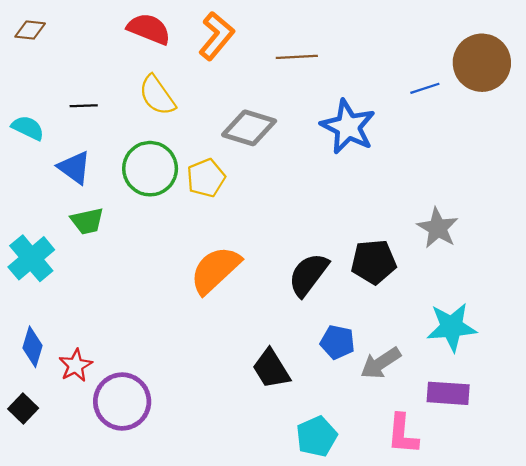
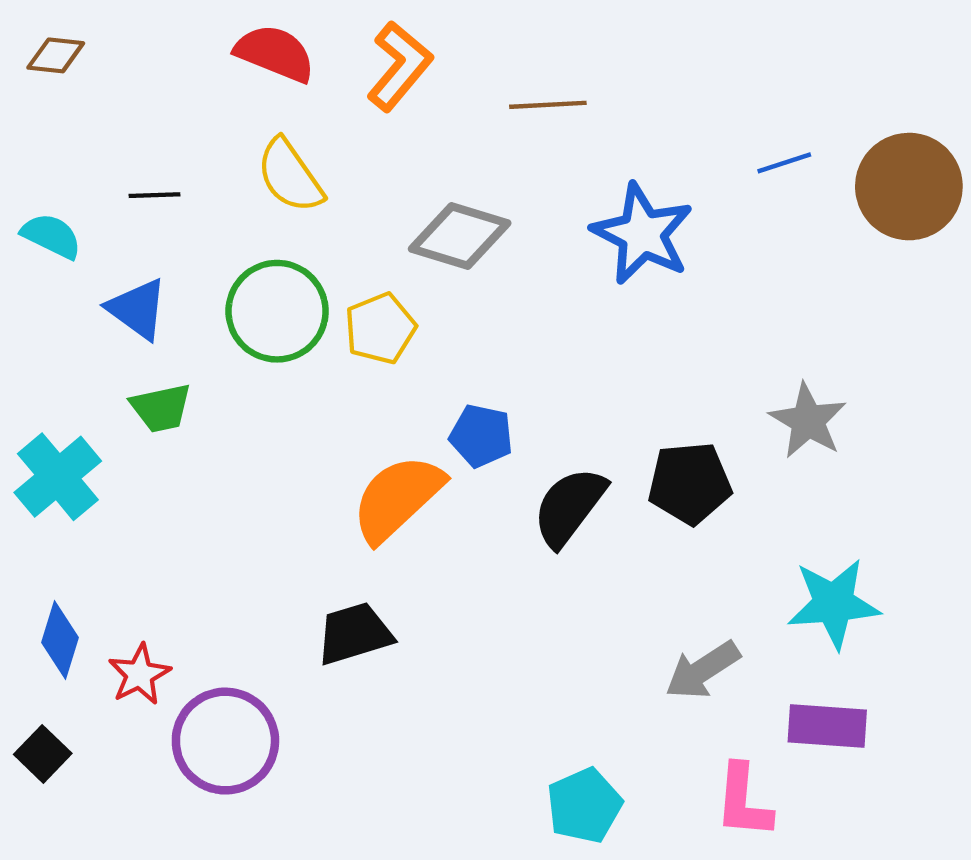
brown circle: (482, 63) -> (909, 187), moved
blue pentagon: (338, 342) -> (481, 436), moved
black trapezoid: (271, 369) -> (354, 634), moved, turned 105

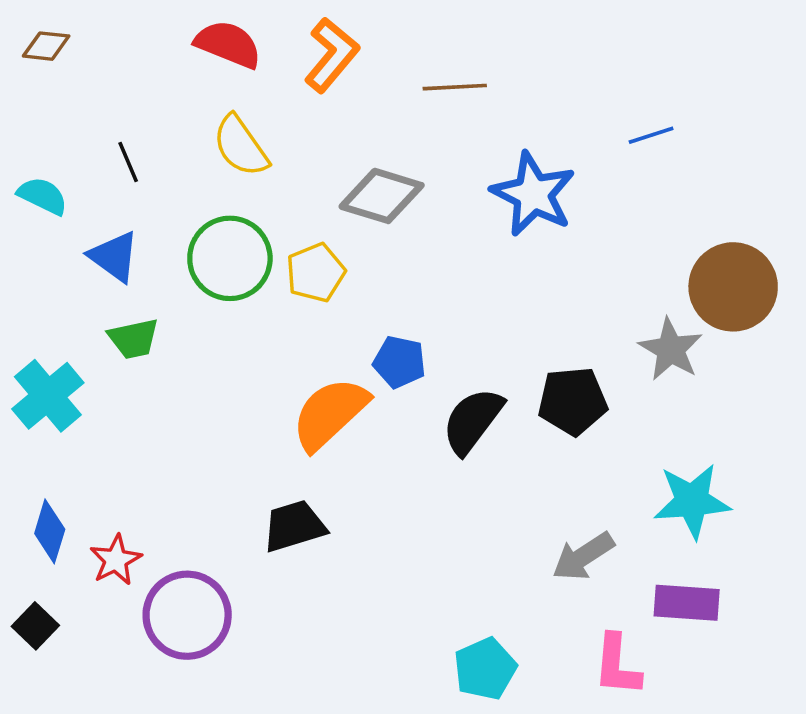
brown circle: (909, 187) -> (733, 287), moved
black line: (155, 195) -> (128, 162), turned 69

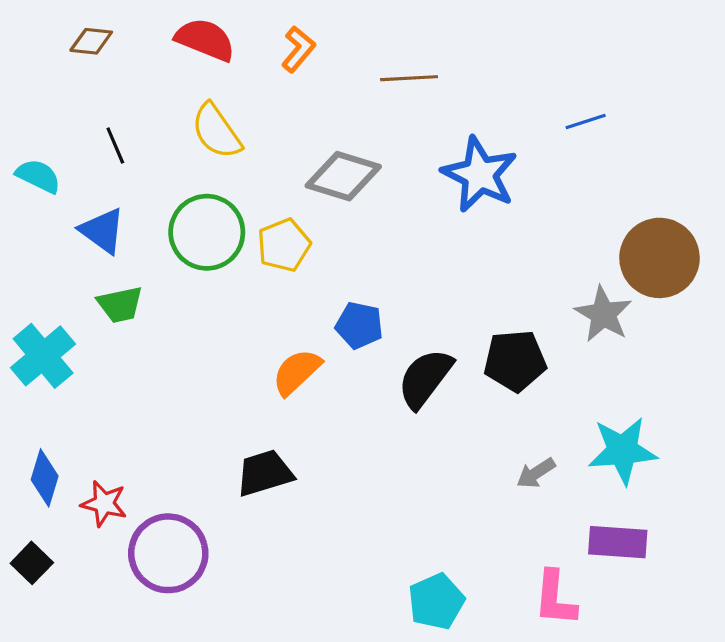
brown diamond: (46, 46) -> (91, 41), moved
orange L-shape: (332, 55) -> (298, 49), size x0.7
orange semicircle: (330, 414) -> (297, 372), size x0.7
gray arrow: (583, 556) -> (536, 473), moved, size x0.7
red star: (116, 560) -> (104, 504), turned -30

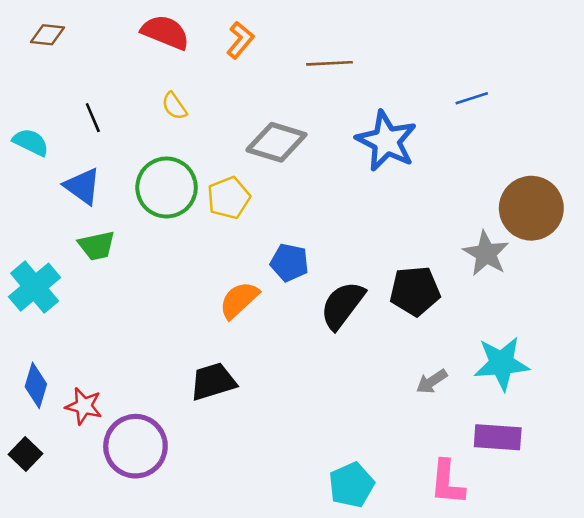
brown diamond: (91, 41) -> (48, 35), moved
yellow semicircle: (216, 131) -> (174, 106), size x0.6

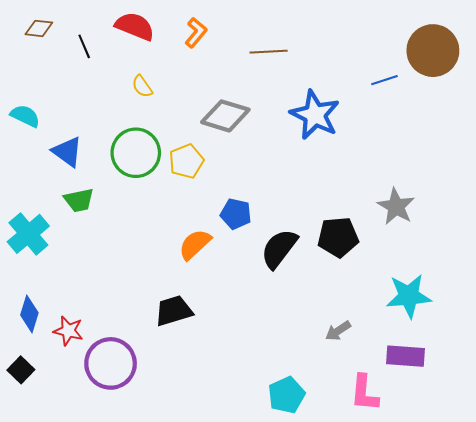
black line: (93, 118) -> (84, 46), moved
brown circle: (531, 208) -> (433, 51), moved
gray arrow: (432, 382) -> (338, 331), moved

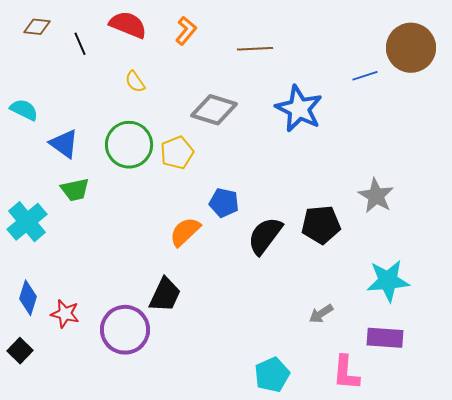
black trapezoid: (174, 311) -> (165, 295), turned 132
purple circle: (111, 363) -> (125, 330), moved

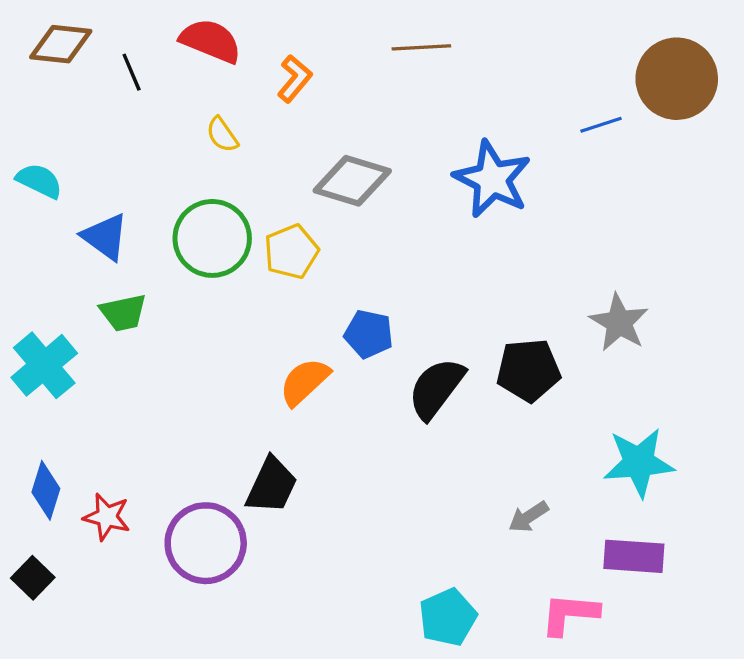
brown diamond: (37, 27) -> (61, 44), size x1.4
orange L-shape: (186, 31) -> (295, 79), moved
brown line: (255, 49) -> (421, 47), moved
pink L-shape: (346, 373) -> (570, 614), turned 90

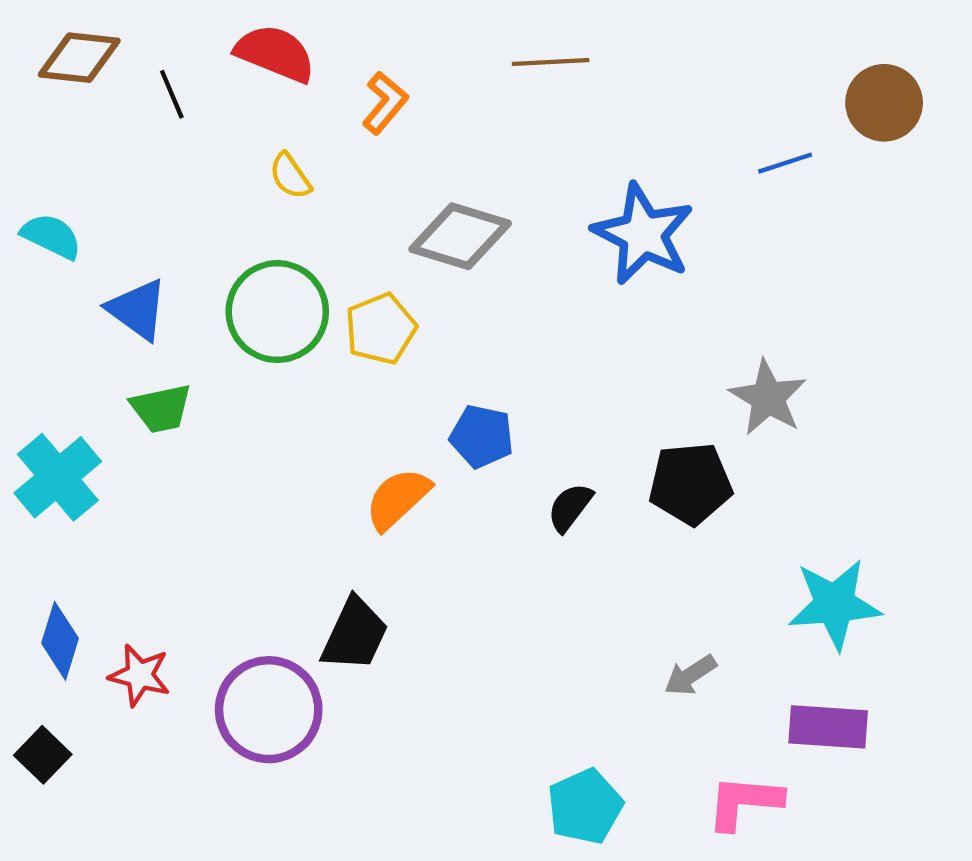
brown circle: (677, 79) -> (884, 103), size x0.7
gray star: (619, 322) -> (768, 398), moved
black semicircle: (436, 388) -> (570, 507), size x0.6

